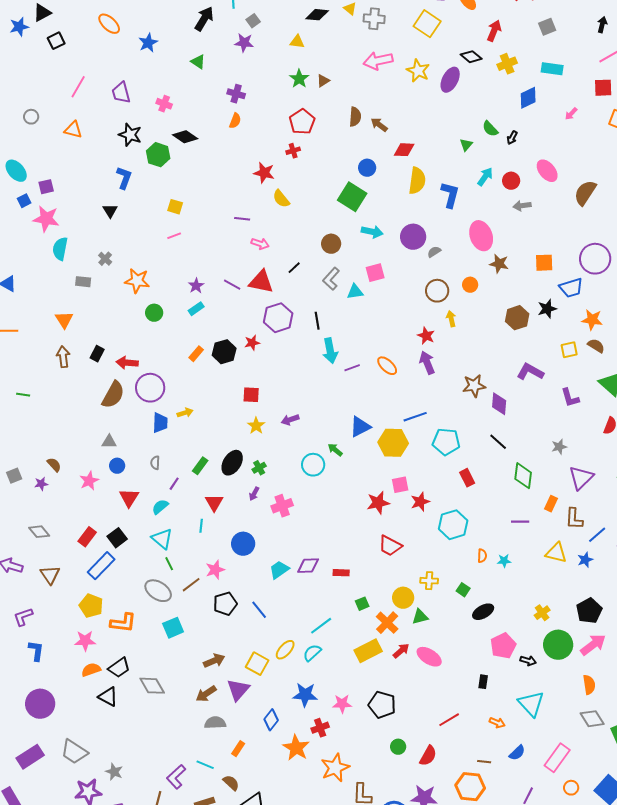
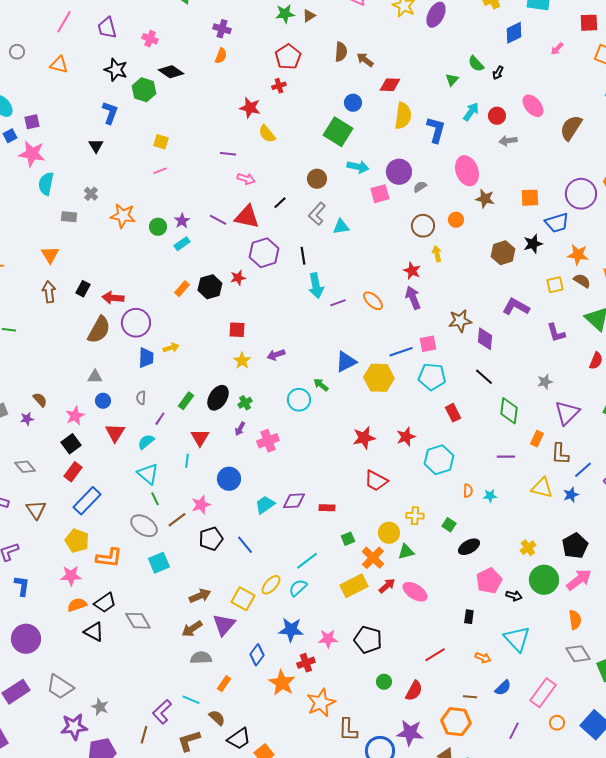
green star: (299, 79) -> (285, 14), turned 30
pink square: (375, 273) -> (380, 194), moved
green circle: (154, 313) -> (158, 227), moved
pink square: (400, 485) -> (428, 344), moved
black square: (117, 538) -> (71, 444), moved

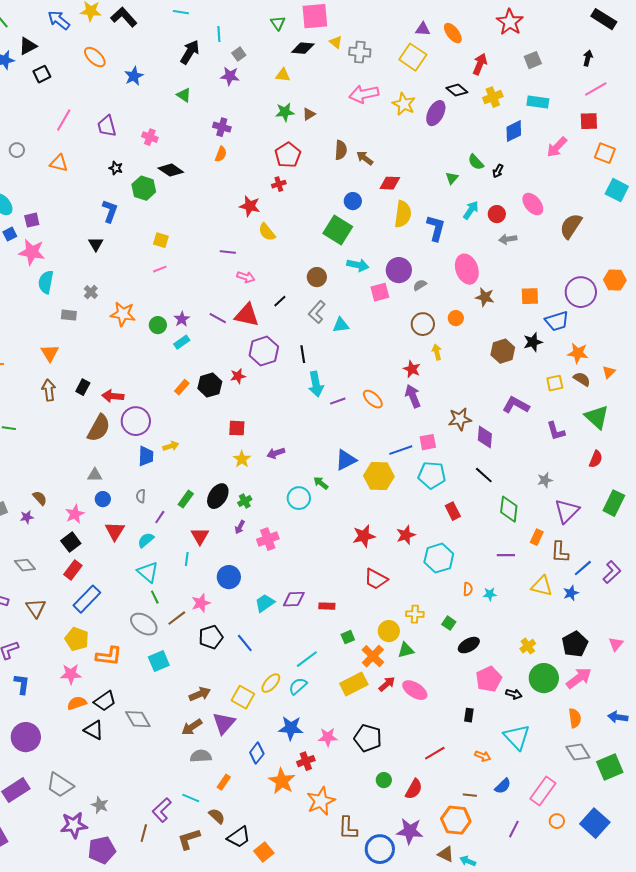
pink arrow: (557, 49) -> (557, 147), size x1.6
black star: (116, 70) -> (116, 168), size x0.6

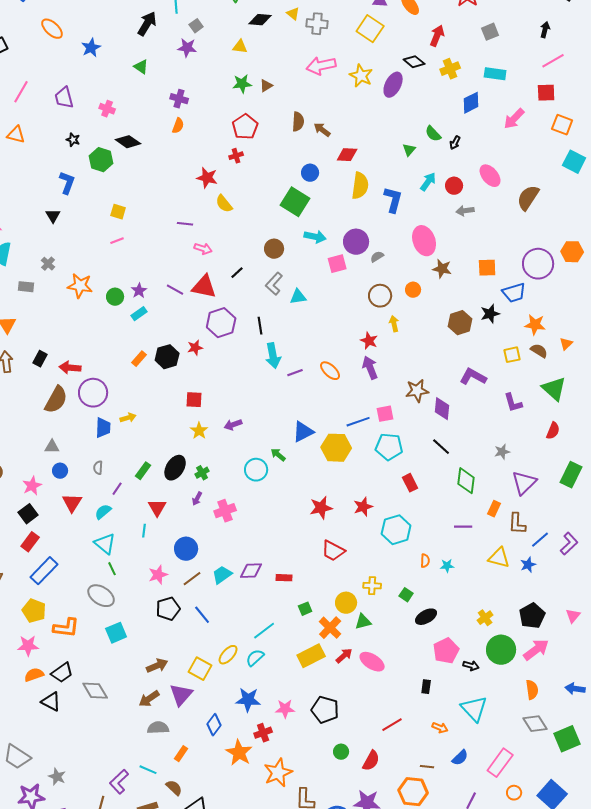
brown line: (177, 618) -> (192, 579), moved

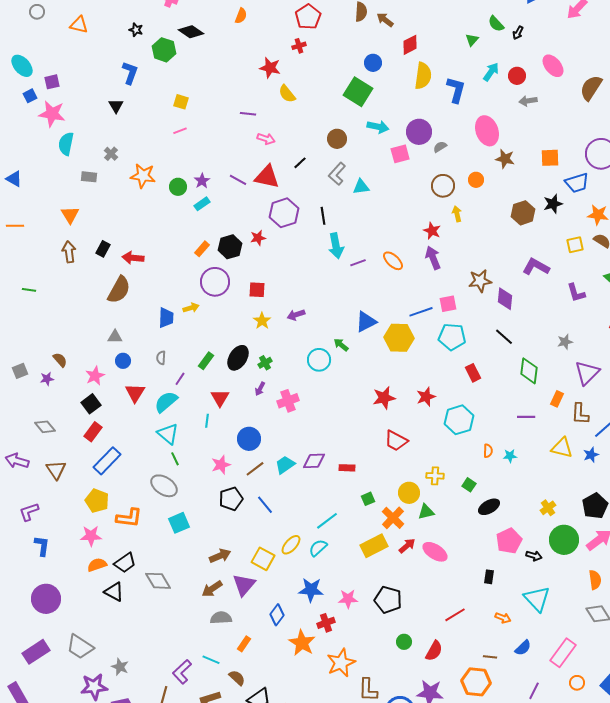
red diamond: (347, 155) -> (410, 45), turned -30
purple circle: (93, 393) -> (215, 282), moved
cyan semicircle: (103, 512) -> (166, 402), size x1.4

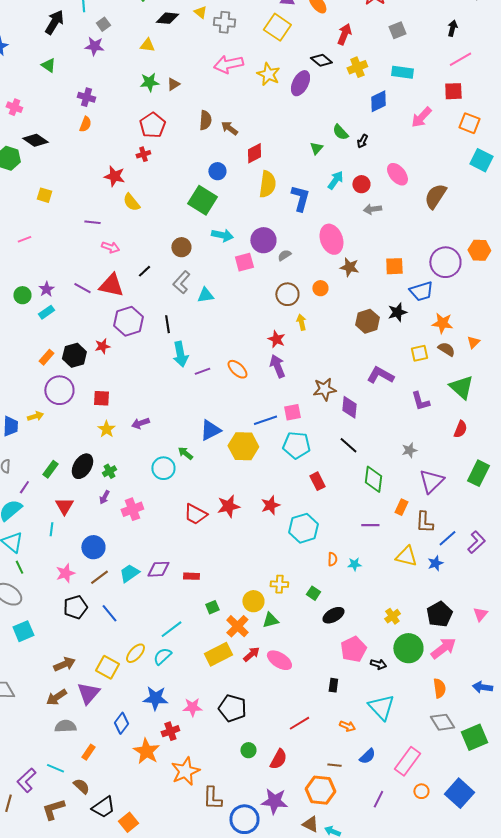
yellow square: (181, 102) -> (44, 195), moved
red trapezoid: (396, 441) -> (195, 514), moved

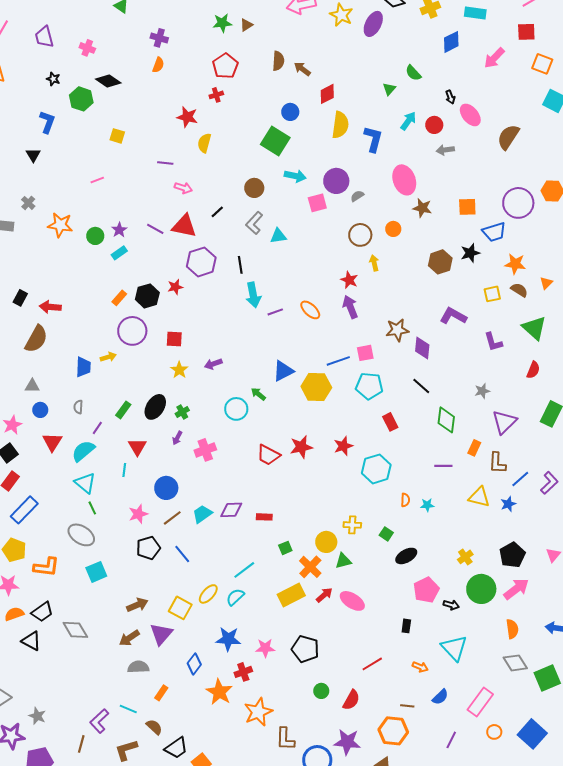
black arrow: (362, 141) -> (450, 97), moved, turned -48
yellow semicircle: (131, 202) -> (204, 143), turned 54

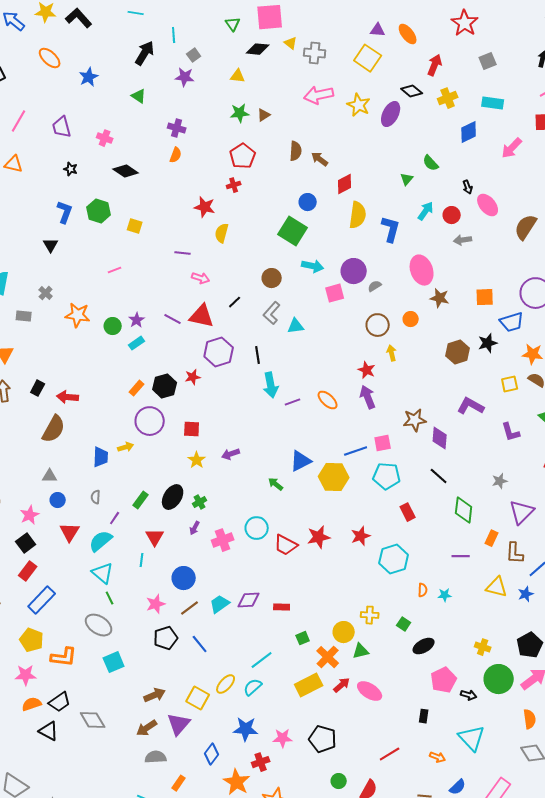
green hexagon: (81, 99) -> (99, 211), moved
cyan circle: (236, 409) -> (257, 528), moved
yellow cross: (465, 557) -> (483, 647), turned -35

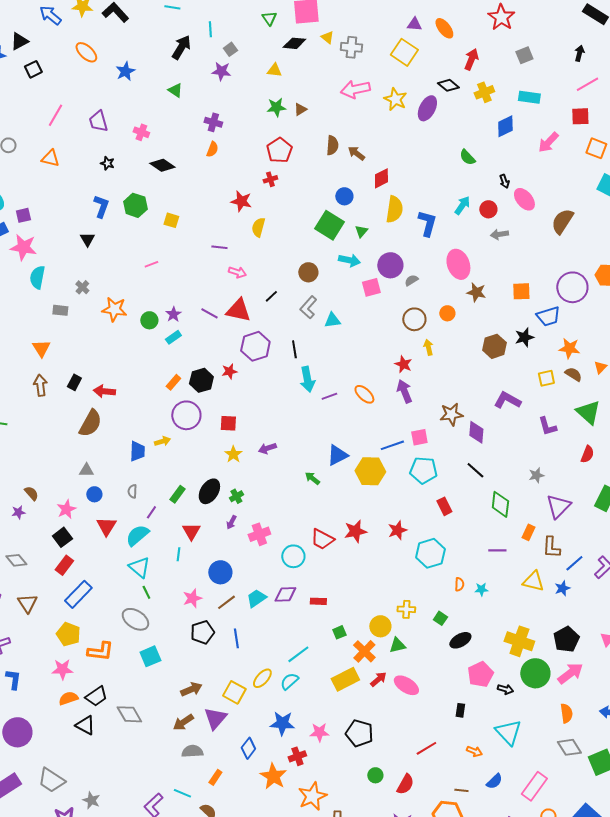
green triangle: (407, 179) -> (361, 231), moved
cyan circle: (257, 528) -> (293, 556), moved
blue line: (200, 644) -> (236, 638), turned 30
yellow cross: (483, 647) -> (519, 641), size x1.8

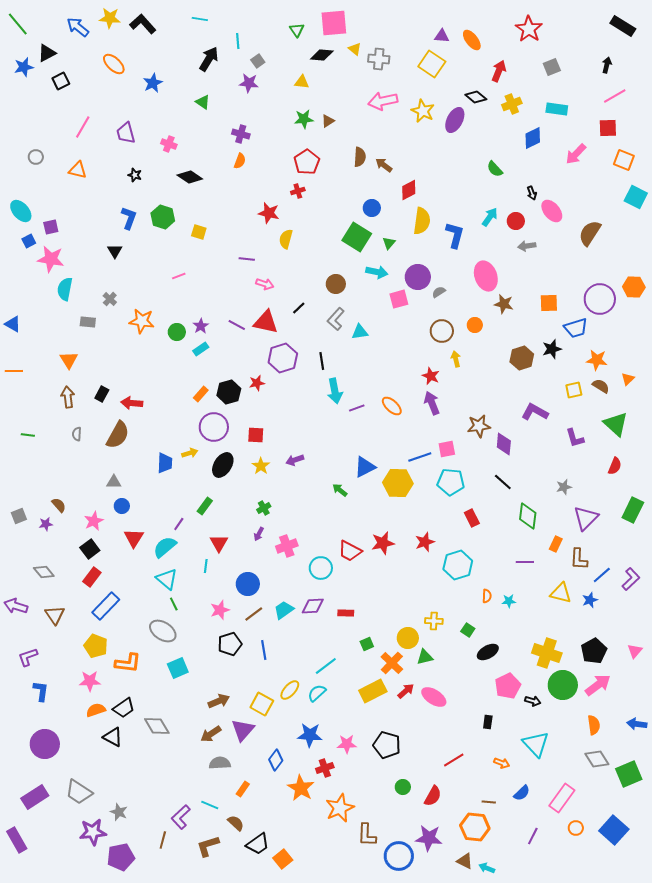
gray semicircle: (132, 491) -> (77, 434), moved
black ellipse: (209, 491) -> (223, 465), moved

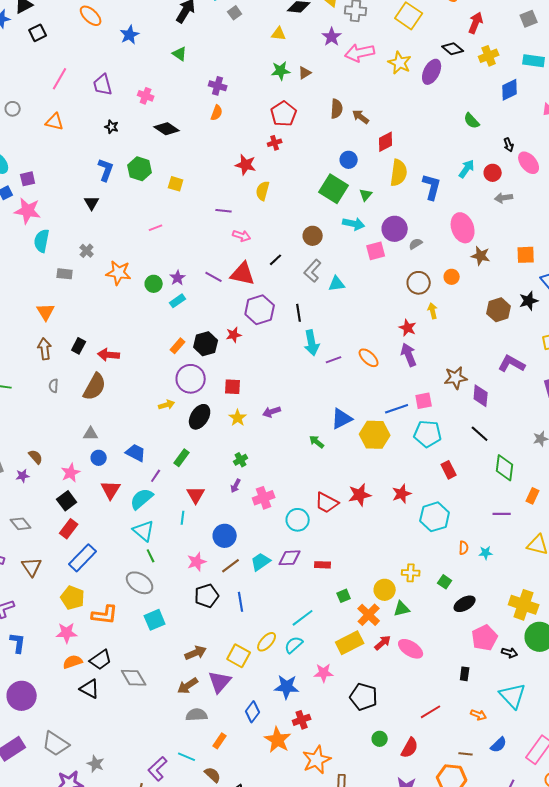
purple star: (249, 83) -> (332, 37), moved, turned 30
blue trapezoid: (165, 463) -> (136, 453), moved, turned -65
pink star: (347, 744) -> (324, 673), moved

